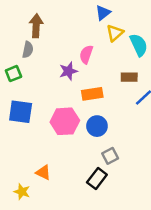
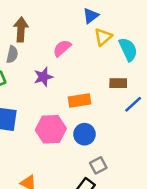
pink semicircle: (86, 54) -> (62, 48), moved, turned 30
purple star: (68, 71) -> (43, 77), moved

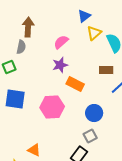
purple star: (43, 77) -> (60, 65), moved
orange rectangle: (80, 101) -> (75, 84), turned 36
blue circle: (84, 134) -> (94, 113), moved

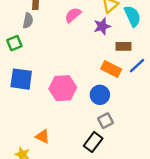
purple star: (60, 65) -> (102, 26), moved
orange rectangle: (75, 84) -> (111, 69), moved
blue circle: (94, 113) -> (100, 95), moved

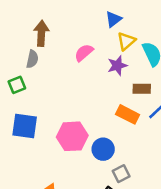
blue circle: (100, 95) -> (103, 149), moved

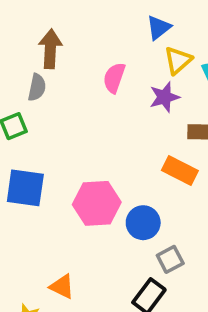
pink semicircle: (84, 53) -> (114, 78), turned -30

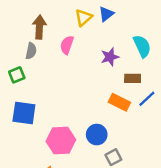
yellow triangle: (178, 60) -> (84, 18), moved
pink semicircle: (114, 78) -> (67, 45), moved
pink hexagon: (97, 203) -> (61, 140), moved

